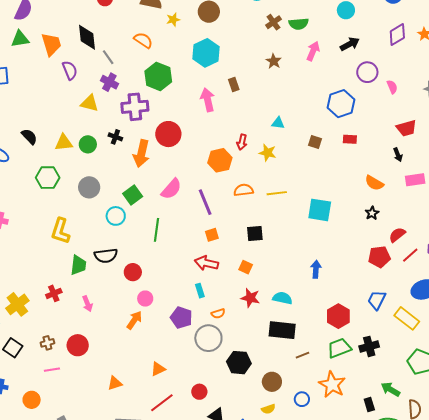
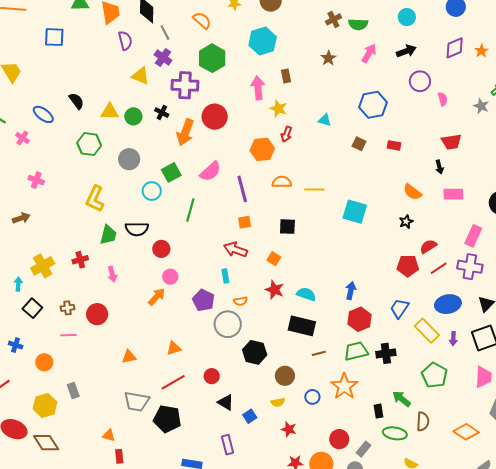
blue hexagon: (341, 104) -> (373, 105), moved
yellow star: (268, 153) -> (278, 108), moved
blue arrow: (316, 269) -> (351, 291), moved

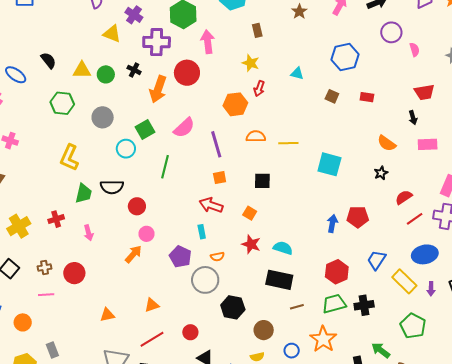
pink arrow: (258, 88) -> (208, 42), moved
red pentagon: (408, 266) -> (358, 217), moved
blue arrow: (351, 291) -> (332, 224), moved

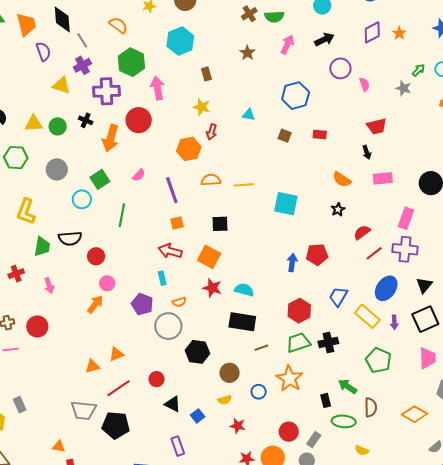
purple cross: (134, 15) -> (82, 65), turned 30
pink semicircle: (184, 128) -> (139, 175), size x0.6
orange square: (250, 213) -> (209, 257), size x1.6
blue ellipse: (425, 254) -> (386, 288), turned -40
orange triangle: (107, 315) -> (92, 366), moved

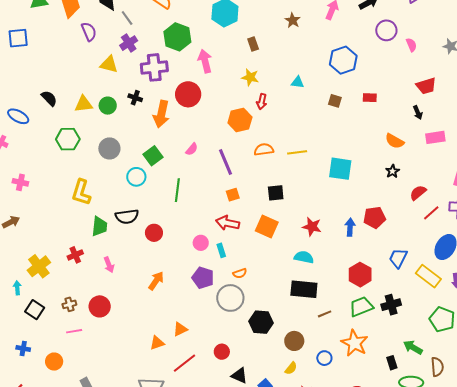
pink circle: (107, 283) -> (201, 243), moved
red star: (212, 288) -> (312, 227), moved
yellow semicircle: (225, 400) -> (291, 368), turned -32

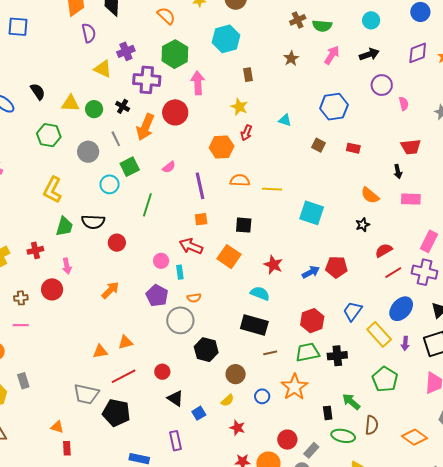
gray line: (127, 18) -> (116, 139), moved
blue arrow: (350, 227) -> (311, 272), turned 48
red circle: (100, 306) -> (52, 289), moved

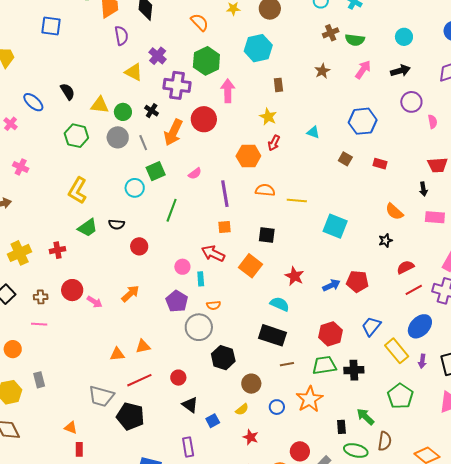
purple cross: (126, 51) -> (158, 56), turned -30
gray circle: (88, 152) -> (118, 137), moved
black semicircle: (93, 222) -> (116, 224), size x0.7
green trapezoid: (64, 226) -> (88, 228), turned 35
pink arrow: (67, 266) -> (95, 302), moved, turned -49

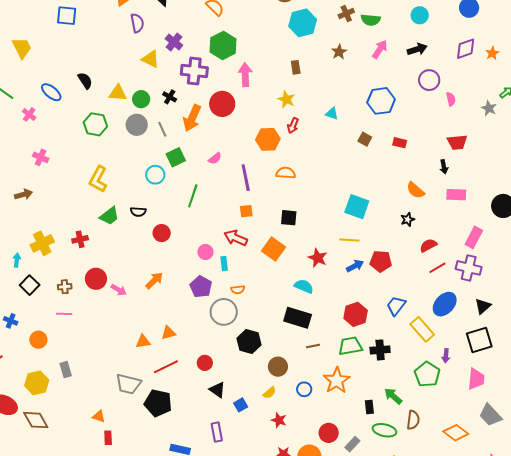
cyan hexagon: (258, 48) -> (303, 23), moved
yellow line: (297, 201) -> (349, 240), moved
purple arrow: (422, 361) -> (446, 356), moved

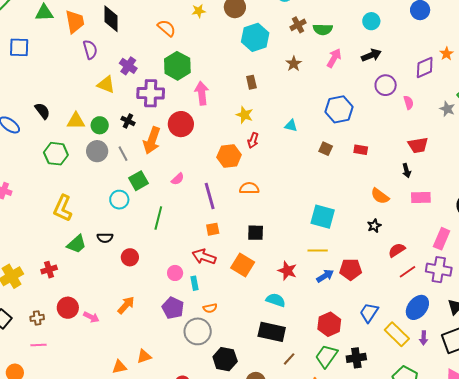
purple diamond: (466, 49) -> (425, 67), moved
brown line: (313, 346) -> (289, 359), turned -32
green trapezoid: (350, 346) -> (326, 356), turned -40
purple arrow: (446, 356) -> (424, 338), moved

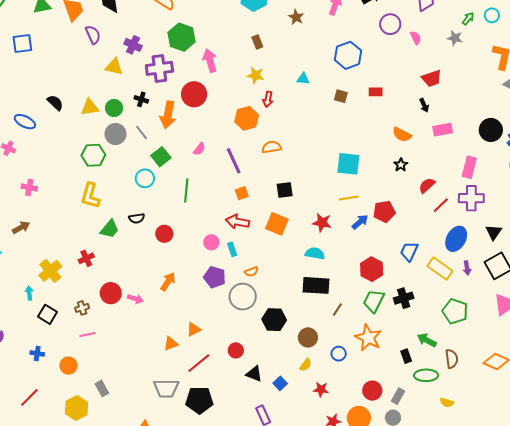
green hexagon: (56, 154) -> (93, 155), moved

